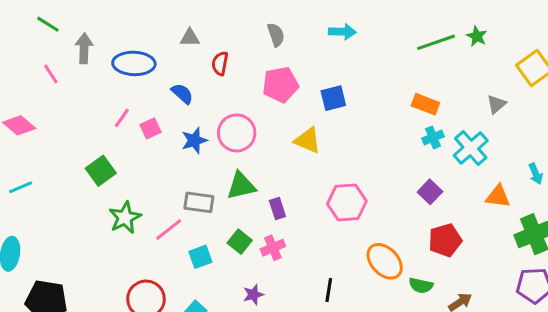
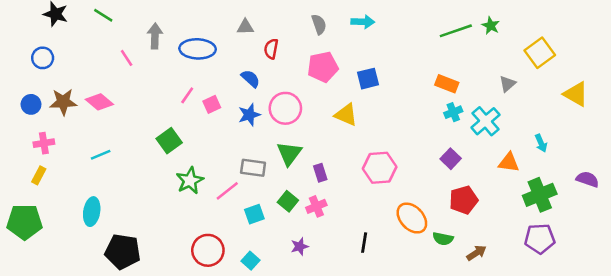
green line: (48, 24) -> (103, 15), moved
cyan arrow: (342, 32) -> (363, 22), moved
blue semicircle: (182, 94) -> (250, 79), moved
green triangle: (241, 186) -> (289, 153), turned -40

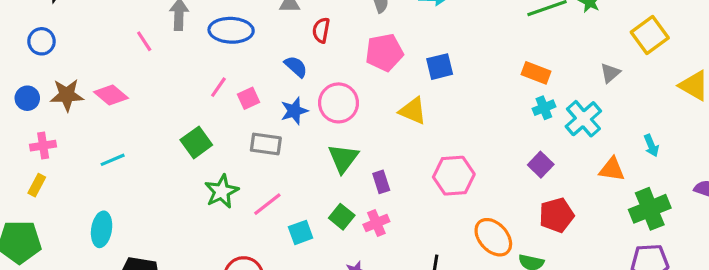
gray rectangle: (253, 168) -> (266, 144), moved

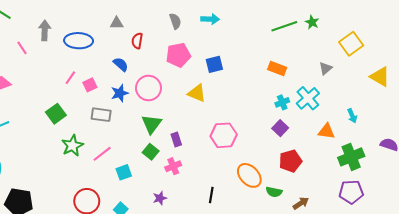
cyan cross: (544, 108) -> (282, 102), moved
green square: (342, 217) -> (151, 152), moved

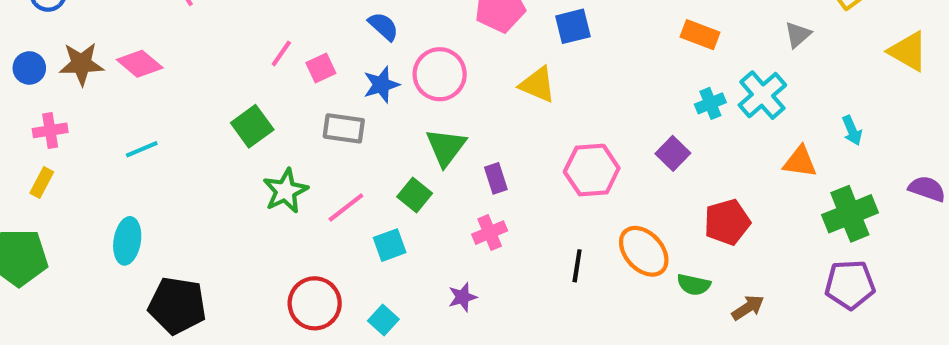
purple square: (280, 128) -> (673, 153), moved
green square: (151, 152) -> (415, 195), moved
black line: (211, 195) -> (577, 266), moved

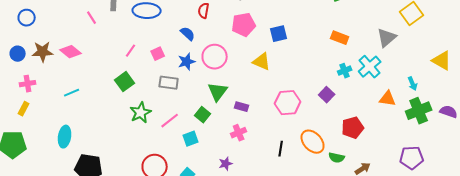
gray triangle: (798, 35) -> (387, 38), size x1.5
yellow triangle: (908, 51) -> (442, 61), moved
pink line: (281, 53) -> (131, 51), moved
purple rectangle: (496, 178) -> (242, 107), turned -56
green cross: (850, 214) -> (419, 111), moved

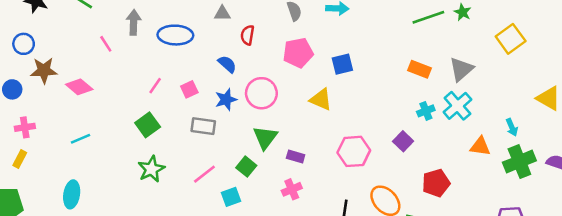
gray triangle: (387, 38) -> (461, 69), moved
brown star: (43, 52) -> (44, 70), moved
green star: (141, 113) -> (151, 169), moved

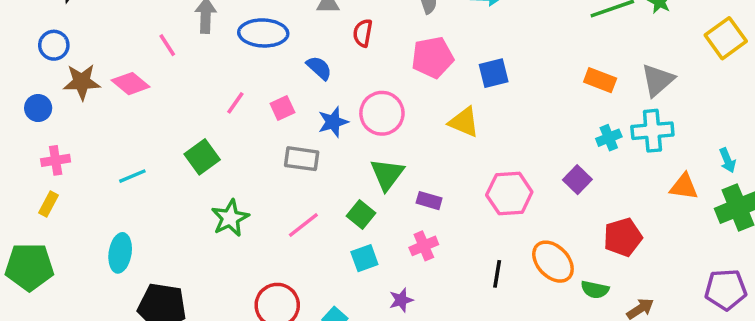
blue semicircle: (227, 64) -> (319, 68), moved
pink diamond: (79, 87) -> (131, 84), moved
cyan cross: (457, 106) -> (652, 131), turned 36
green square: (148, 125) -> (202, 157), moved
cyan square: (231, 197) -> (364, 258), moved

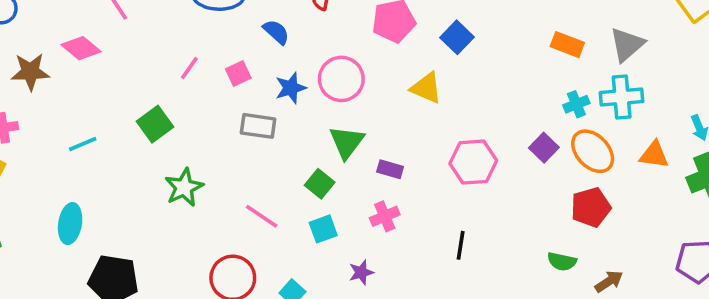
blue square: (494, 73) -> (457, 37), turned -32
brown star: (82, 82) -> (30, 72), moved
pink line: (303, 225) -> (262, 216), moved, turned 72
orange ellipse: (553, 262) -> (593, 151), moved

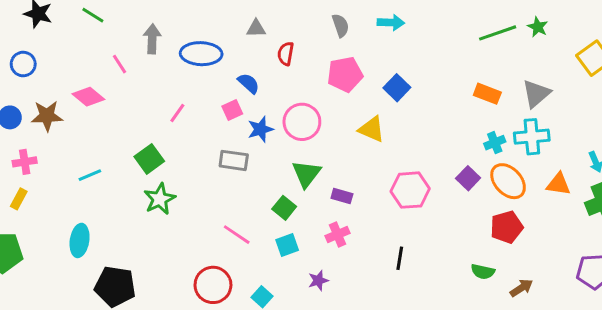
pink square: (238, 73) -> (232, 110), moved
green star: (184, 187) -> (160, 199), moved

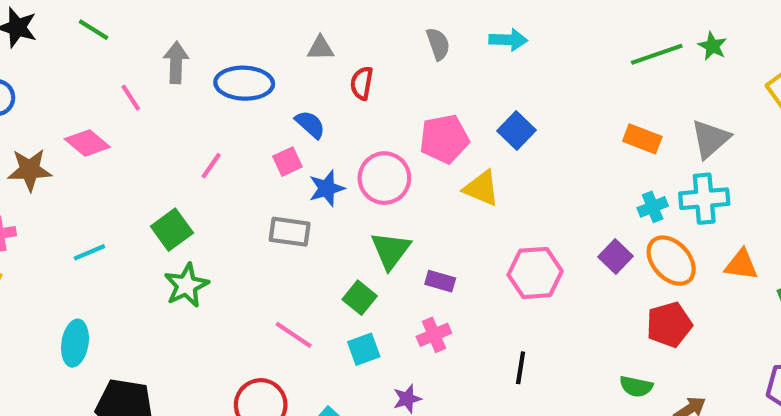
pink pentagon: (345, 74) -> (444, 139), moved

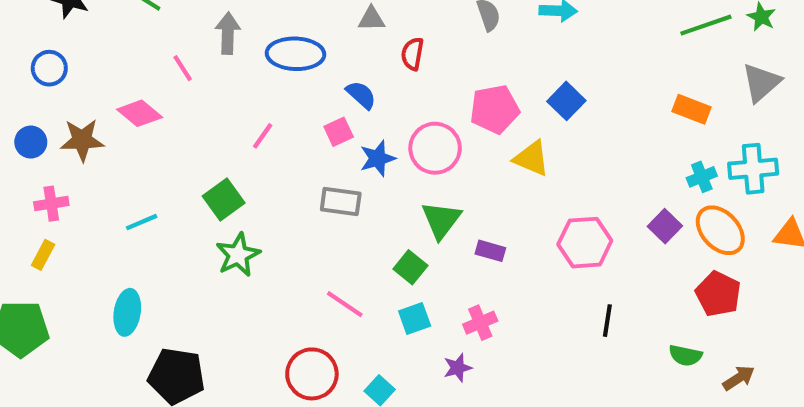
gray triangle: (710, 139) -> (761, 83), moved
red pentagon: (669, 325) -> (718, 294), turned -30
pink cross: (434, 335) -> (480, 323), moved
black line: (521, 368) -> (607, 321), moved

